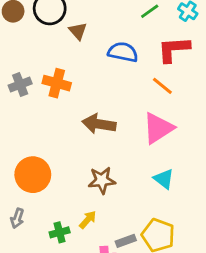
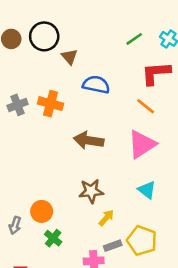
blue semicircle: (123, 52) -> (96, 85), moved
orange circle: (33, 175) -> (42, 211), moved, size x0.7
yellow arrow: (88, 220) -> (106, 218), moved
green cross: (60, 232) -> (53, 238), turned -36

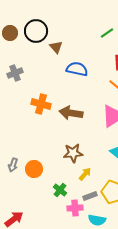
orange cross: (51, 104) -> (41, 104), moved
gray cross: (18, 105) -> (15, 73), moved
gray arrow: (15, 225) -> (13, 165), moved
green cross: (53, 238) -> (60, 190), moved

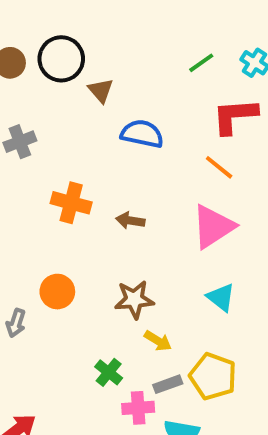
brown arrow: (71, 113) -> (130, 221), size x0.6
orange circle: (34, 169) -> (57, 292), moved
yellow arrow: (85, 174) -> (158, 341), turned 80

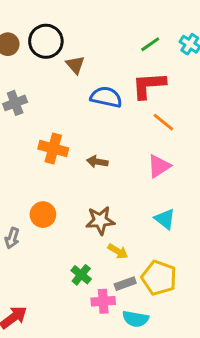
red L-shape: (235, 116) -> (149, 85), moved
pink triangle: (213, 226) -> (159, 166), size x0.7

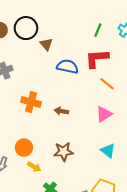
green line: (150, 44) -> (98, 30), turned -32
yellow arrow: (118, 251) -> (34, 167), moved

